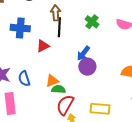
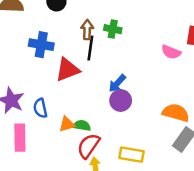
green cross: (92, 22) -> (113, 29), moved, turned -32
red triangle: (43, 46) -> (67, 70), size x1.5
orange triangle: (52, 81) -> (67, 124), moved

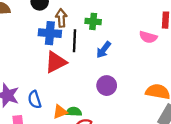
brown arrow: (87, 30) -> (61, 18), moved
blue cross: (41, 45) -> (50, 33), moved
blue arrow: (117, 83) -> (104, 50), moved

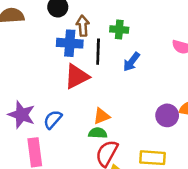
purple circle: (107, 86) -> (167, 115), moved
blue semicircle: (35, 100) -> (53, 119), turned 60
orange triangle: (60, 112) -> (101, 116), moved

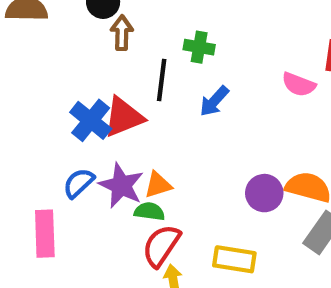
brown arrow: (83, 26) -> (122, 33), moved
blue cross: (70, 43) -> (91, 120), moved, turned 30
purple star: (22, 115) -> (121, 186), moved

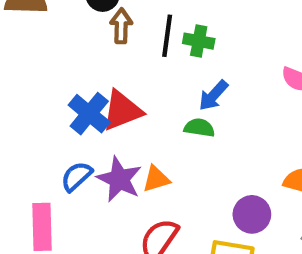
black line: (162, 80) -> (167, 36), moved
purple circle: (264, 193) -> (252, 214), moved
green semicircle: (149, 211) -> (199, 128), moved

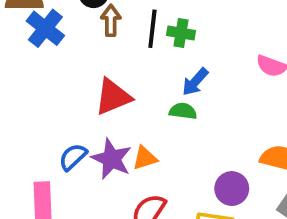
blue cross: (89, 114) -> (45, 28), moved

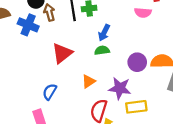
blue cross: (45, 28) -> (28, 25), moved
purple star: (112, 159) -> (120, 88), moved
purple circle: (232, 189) -> (137, 62), moved

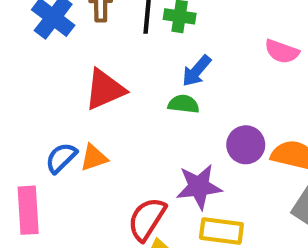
orange triangle: (89, 81) -> (94, 158), moved
purple star: (120, 88) -> (199, 187), turned -30

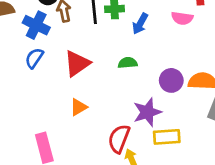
blue arrow: (197, 71) -> (140, 24), moved
blue semicircle: (61, 158) -> (34, 58), moved

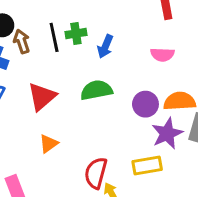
pink semicircle: (182, 18) -> (162, 55), moved
green semicircle: (128, 63) -> (96, 90), size x1.5
purple star: (147, 112) -> (167, 133), moved

